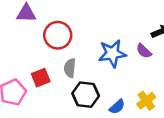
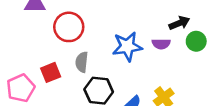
purple semicircle: (144, 51) -> (161, 44), turned -42

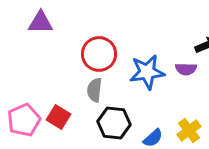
red circle: (69, 27) -> (99, 54), moved
red square: (51, 72) -> (58, 117), moved, turned -36

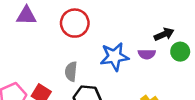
red circle: (99, 54) -> (75, 23), moved

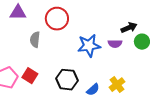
gray semicircle: (71, 71) -> (35, 40), moved

